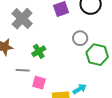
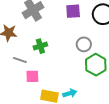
pink square: (39, 83) -> (32, 76), turned -32

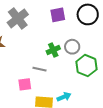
green cross: (40, 46) -> (53, 50), moved
gray line: (20, 60) -> (40, 69), moved

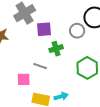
purple square: (58, 15) -> (44, 29), moved
gray circle: (72, 47) -> (77, 31), moved

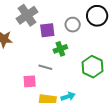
gray circle: (77, 31) -> (73, 25), moved

